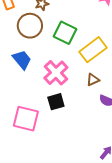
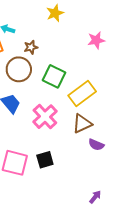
brown triangle: (93, 80) -> (82, 124), size x1.5
black square: (56, 102) -> (45, 160), moved

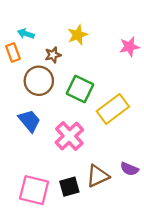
yellow star: (55, 13) -> (78, 35), moved
brown triangle: (82, 124) -> (98, 176), moved

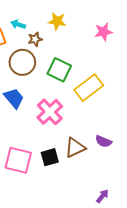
cyan arrow: (26, 34) -> (18, 24), moved
yellow star: (78, 35) -> (57, 21), turned 30

